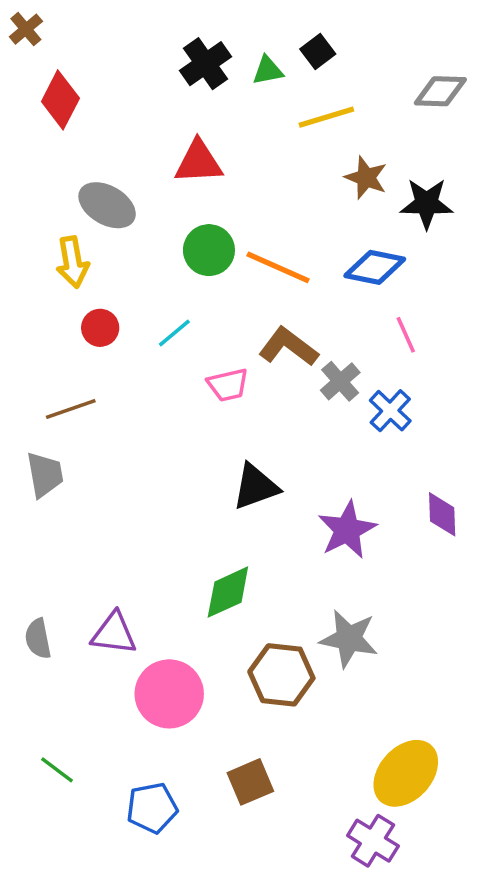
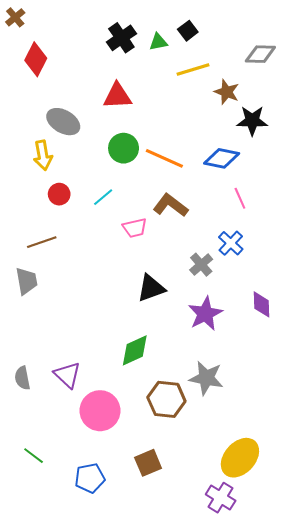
brown star: (366, 178) -> (227, 92), moved
gray cross: (340, 381) -> (201, 265), moved
purple triangle: (114, 633) -> (67, 375), turned 36

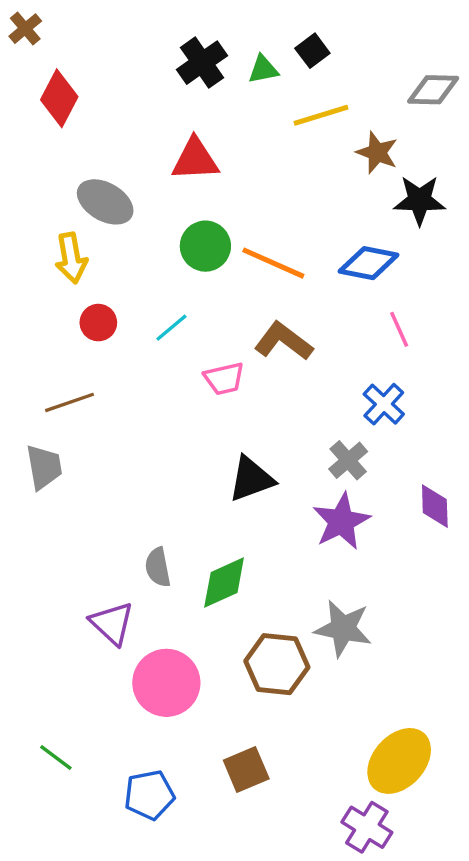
gray cross: (201, 265) -> (348, 460), moved
gray semicircle: (22, 378) -> (158, 567), moved

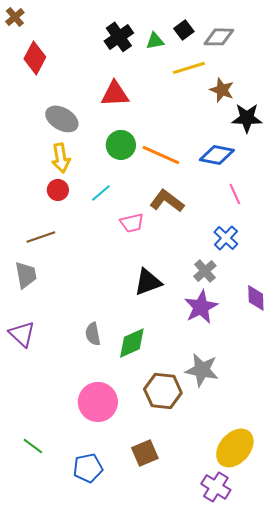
gray diamond: (433, 90) -> (219, 37), moved
yellow arrow: (71, 258) -> (61, 158), moved
purple triangle: (112, 623) -> (22, 334), moved

